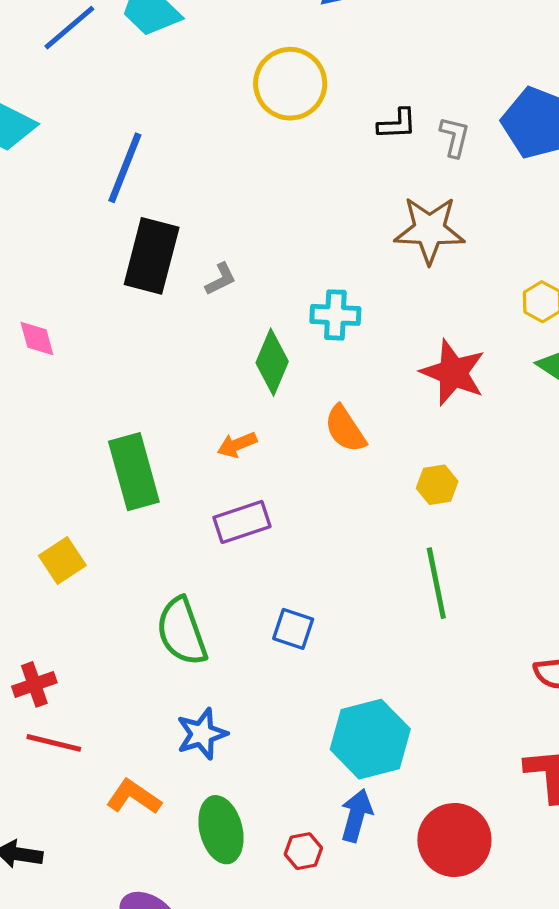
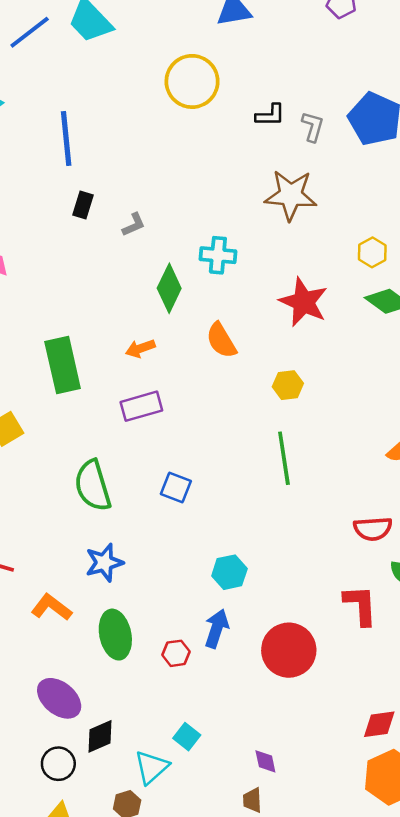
blue line: (125, 168) -> (66, 139), turned -30
black rectangle: (152, 256) -> (83, 205), size x0.5
cyan hexagon: (370, 739) -> (229, 572), size x0.6

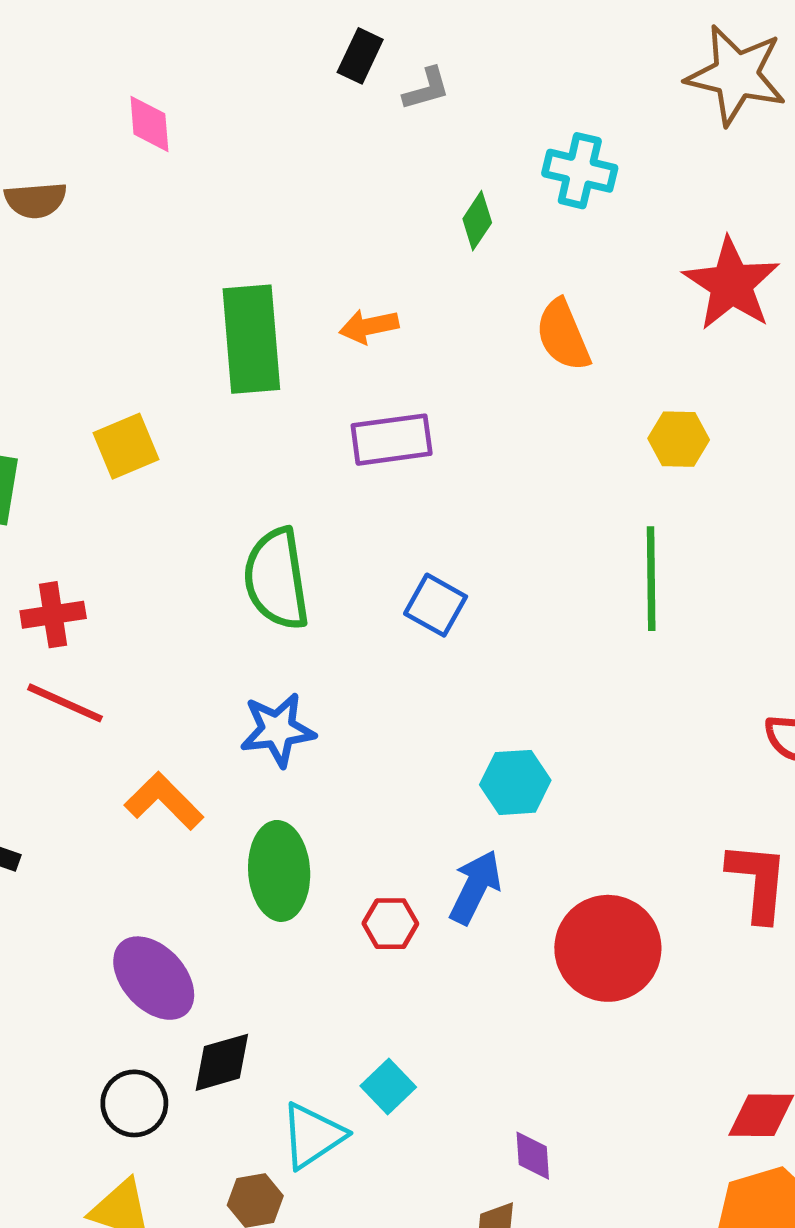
black rectangle: (83, 205) -> (360, 56), moved
green diamond: (169, 288) -> (477, 221), size x0.6
orange arrow: (140, 348) -> (369, 326), moved

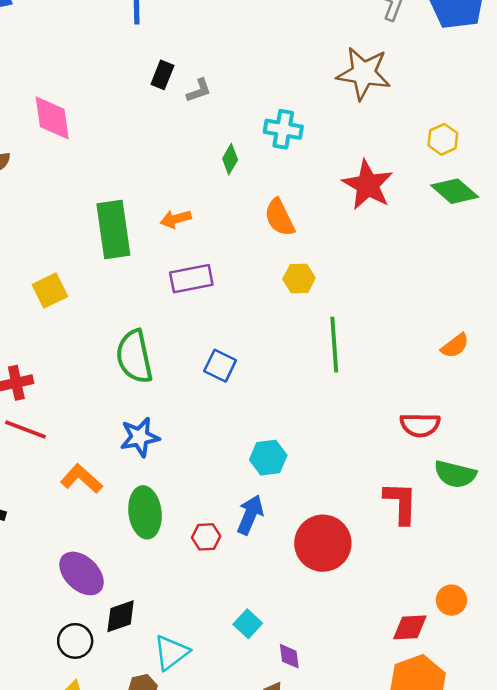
pink diamond: (149, 124) -> (52, 118), size x1.5
yellow hexagon: (679, 439) -> (299, 278), moved
cyan square: (388, 1086) -> (248, 624), moved

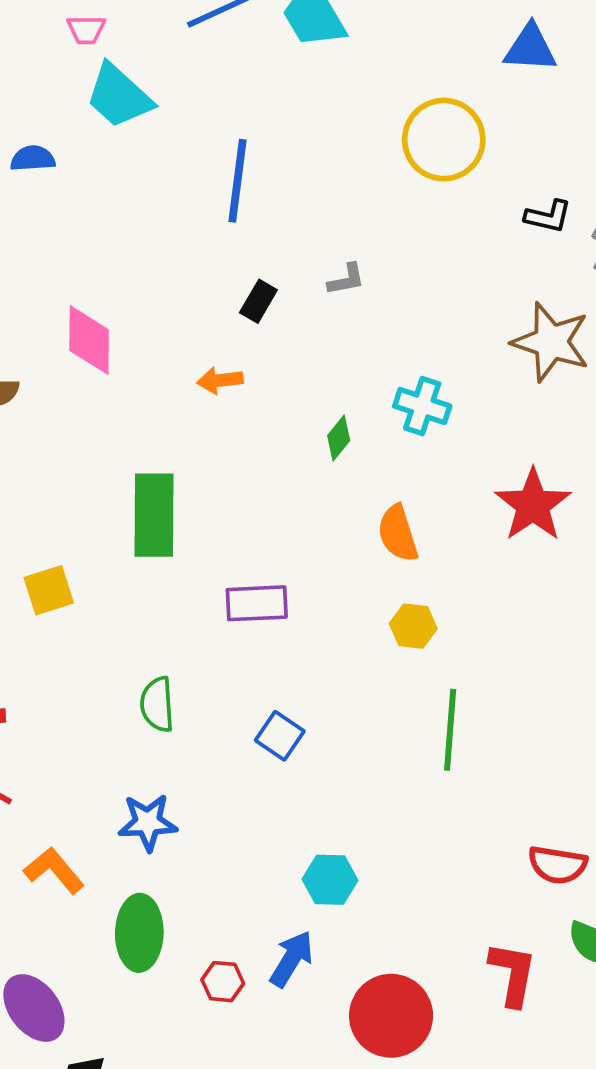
gray L-shape: (199, 90) -> (346, 279), moved
orange arrow: (176, 219) -> (220, 380), moved
green semicircle: (134, 357) -> (157, 704), size x0.7

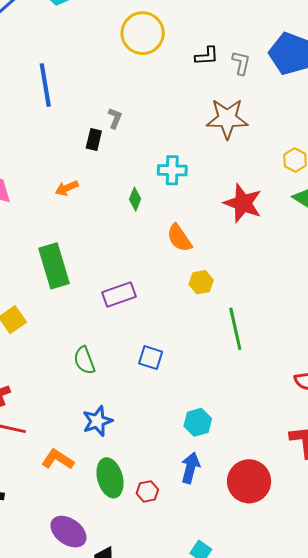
gray L-shape: (346, 279) -> (115, 118), turned -40
black rectangle: (258, 301) -> (94, 140), moved
red hexagon: (223, 982) -> (147, 491), moved

